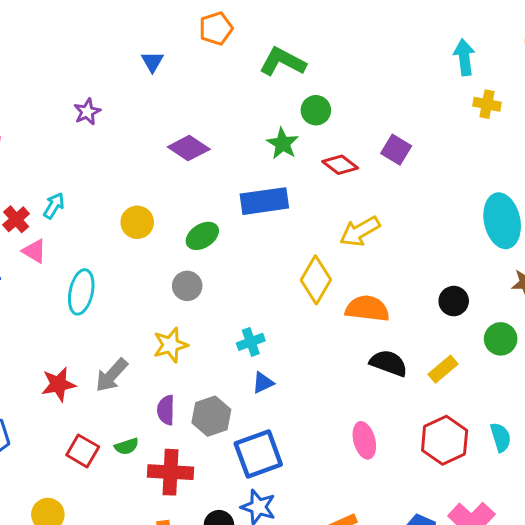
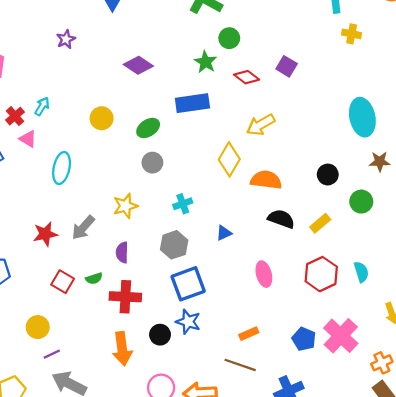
gray circle: (187, 286) -> (152, 163), moved
blue triangle: (263, 383) -> (224, 233), moved
gray hexagon: (211, 416) -> (174, 245), moved

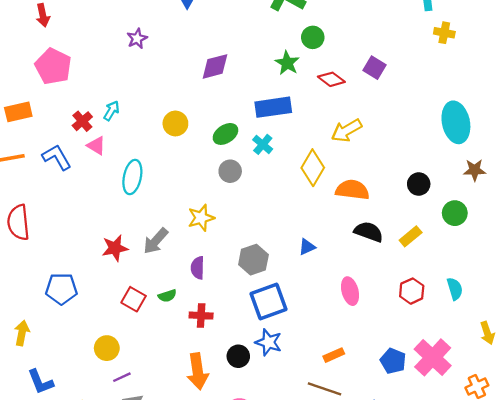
purple diamond: (138, 65) -> (215, 66), turned -48
cyan cross: (183, 204) -> (263, 144), moved, turned -30
red hexagon: (321, 274) -> (412, 291), size x0.7
red cross: (125, 297) -> (201, 316), size x0.7

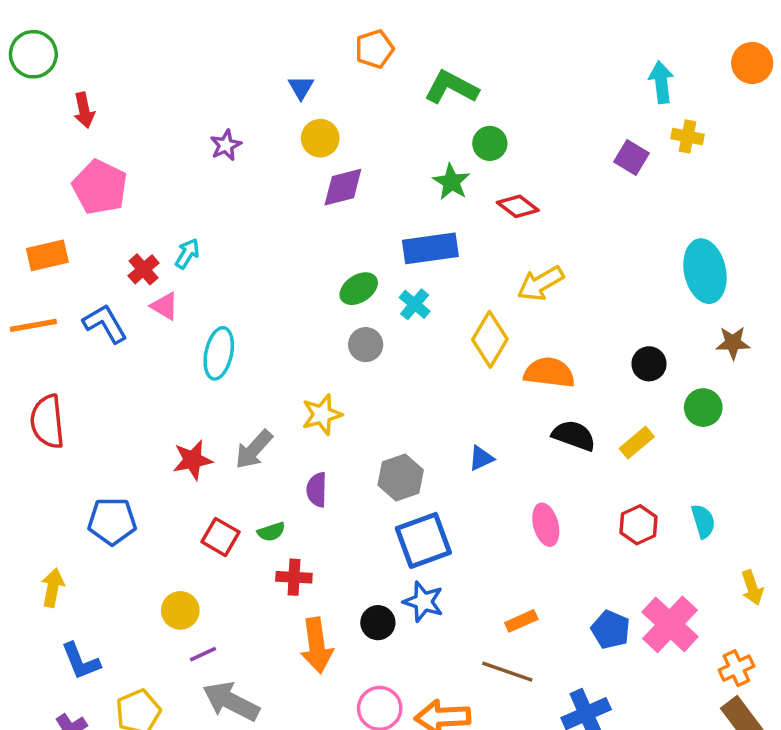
purple square: (374, 68) -> (632, 157), moved
yellow circle: (175, 123) -> (320, 138), moved
red cross: (201, 316) -> (294, 577), moved

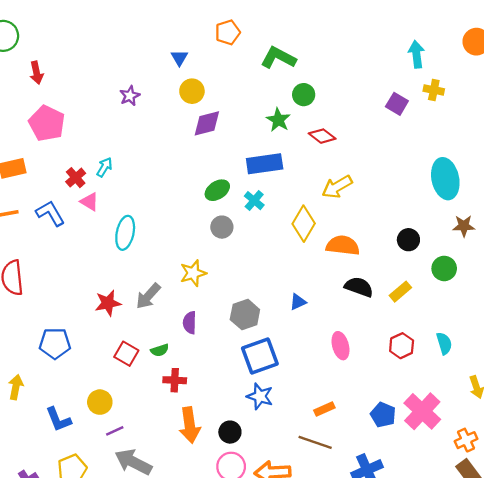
black circle: (378, 623) -> (230, 432), moved
blue L-shape: (81, 661) -> (58, 419), moved

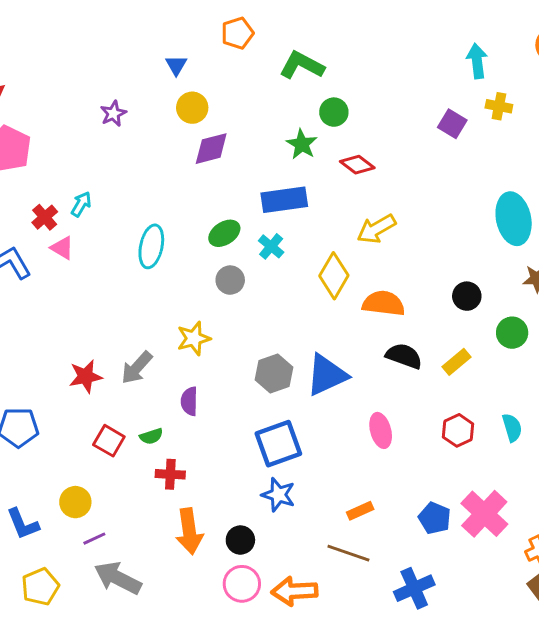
cyan ellipse: (125, 233) -> (151, 246), moved
blue triangle: (298, 302) -> (327, 375), size x2.0
gray hexagon: (245, 315) -> (274, 373), moved

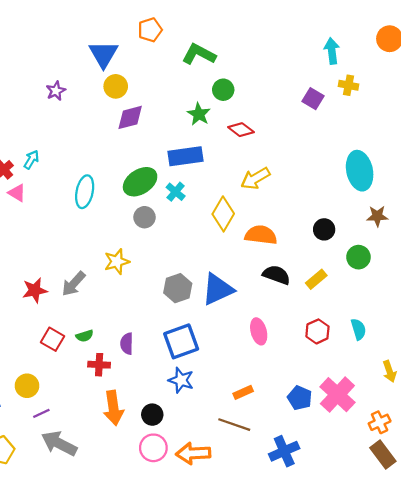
blue triangle: (176, 65) -> (103, 54), size x1.8
green ellipse: (224, 233) -> (140, 182), size x1.4
purple semicircle: (189, 401) -> (127, 344), moved

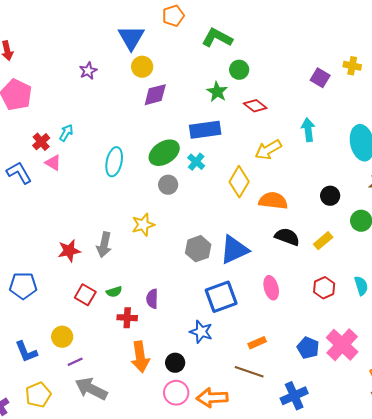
cyan arrow: (332, 51) -> (308, 130), moved
gray arrow: (74, 284) -> (104, 245), turned -30
blue square: (181, 341) -> (221, 297), moved

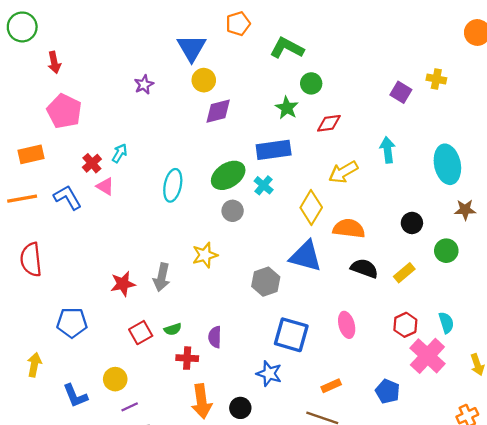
red diamond: (255, 106) -> (329, 123), turned -45
blue triangle: (234, 250) -> (306, 256), moved, turned 40
red square: (85, 295) -> (141, 333), turned 30
blue square: (221, 297) -> (291, 335), turned 36
pink cross: (342, 345) -> (427, 356), moved

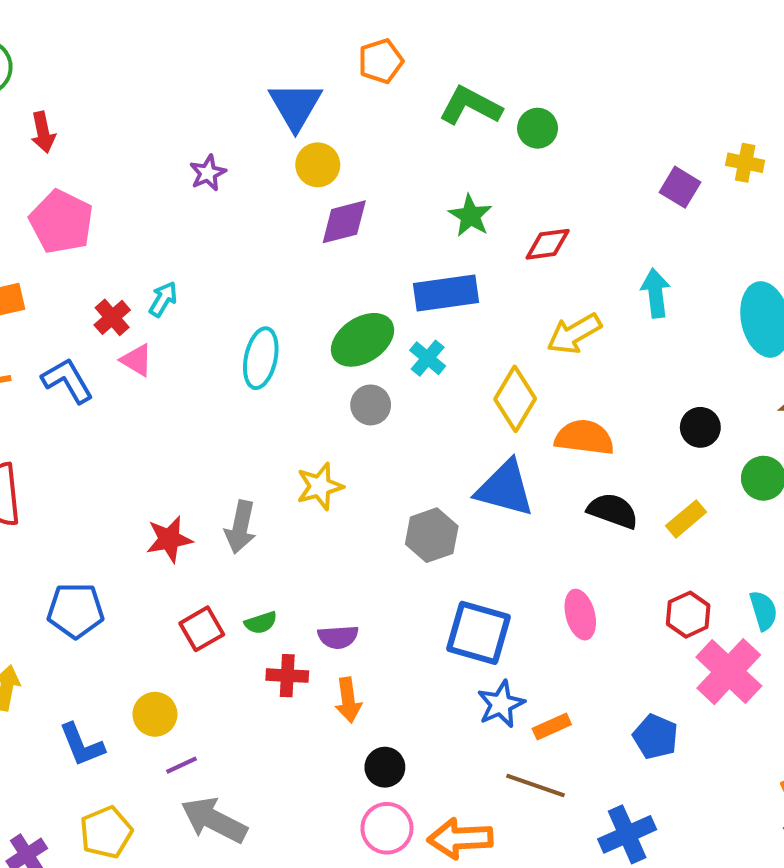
green circle: (311, 83) -> (538, 128), moved
purple semicircle: (215, 337) -> (338, 637), turned -95
blue star: (269, 374) -> (501, 704), moved, turned 30
orange arrow: (202, 401) -> (348, 700), moved, size x0.7

